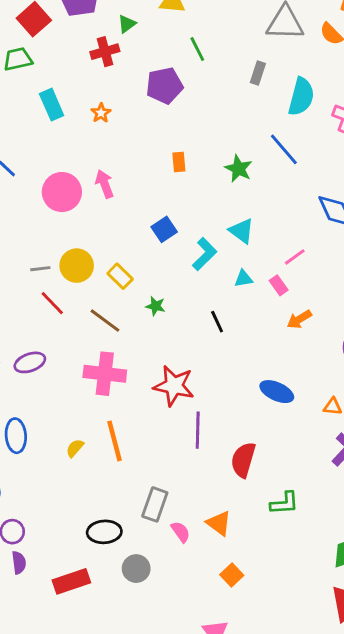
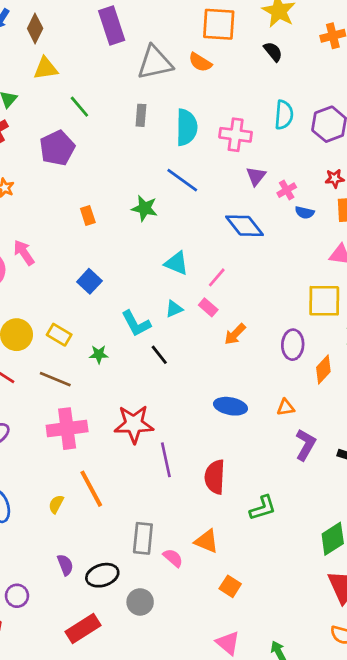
cyan triangle: (242, 231) -> (176, 263), moved
cyan L-shape: (204, 254) -> (136, 323), moved, turned 120
purple semicircle: (19, 563) -> (65, 565), moved

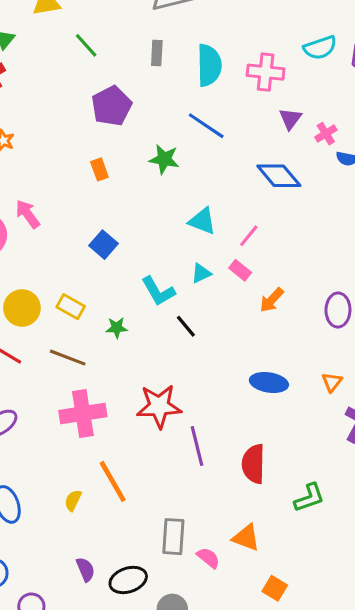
cyan semicircle: (284, 115) -> (320, 48), turned 68
purple pentagon: (57, 148) -> (112, 106), moved
orange triangle: (286, 407) -> (332, 382), turned -42

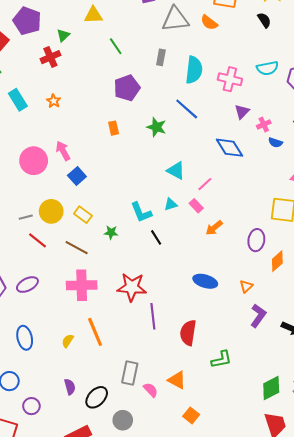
blue square: (103, 245) -> (77, 176), moved
black ellipse: (128, 580) -> (97, 397), turned -35

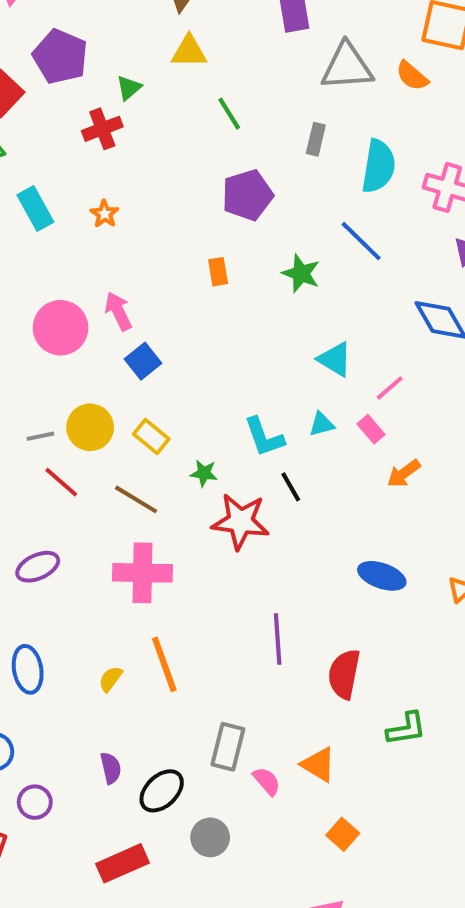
red star: (132, 287) -> (240, 521), moved

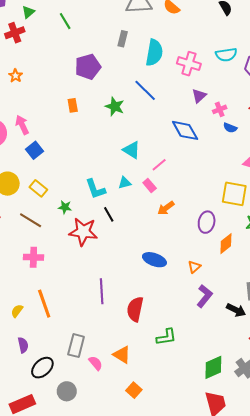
green line: (229, 114) -> (65, 21), moved
pink cross: (142, 573) -> (33, 257), size x0.7
purple semicircle: (111, 768) -> (23, 345), moved

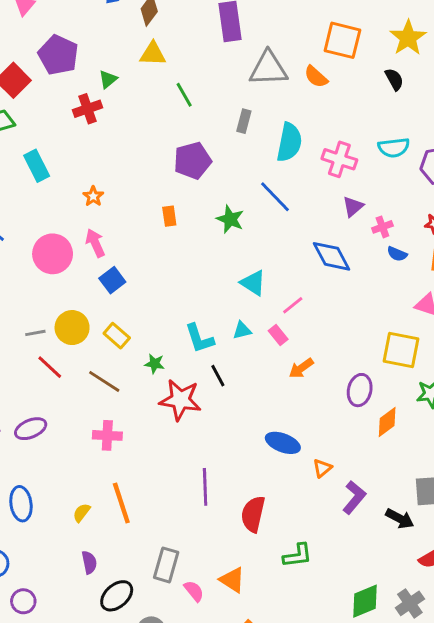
green line: (65, 21) -> (184, 95), moved
orange star: (16, 76) -> (93, 196), moved
orange triangle: (194, 267) -> (322, 468), moved

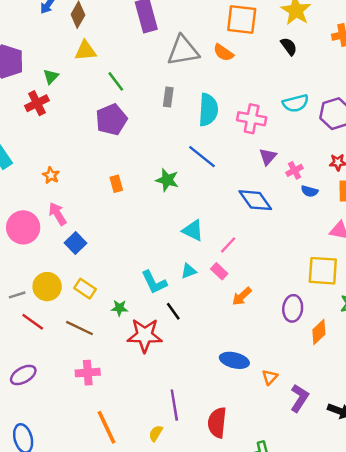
purple pentagon: (192, 161) -> (111, 120), moved
yellow semicircle: (82, 513) -> (156, 433), moved

